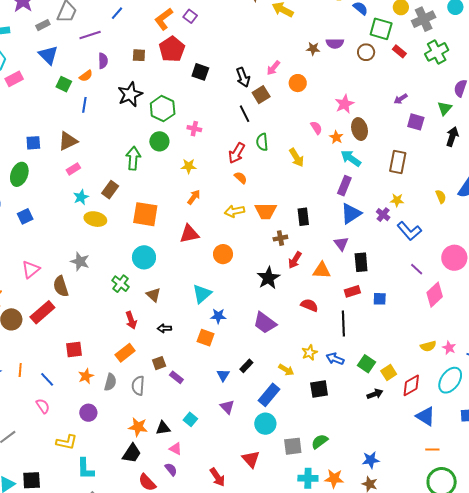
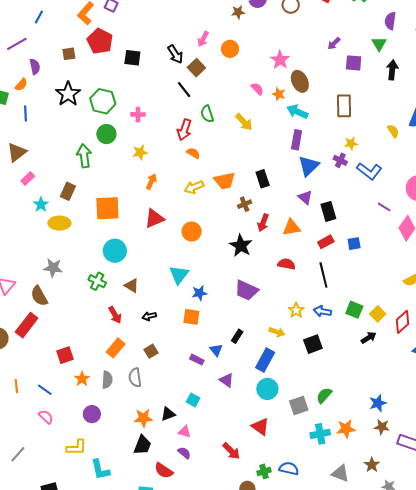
purple rectangle: (176, 377) -> (197, 360), moved

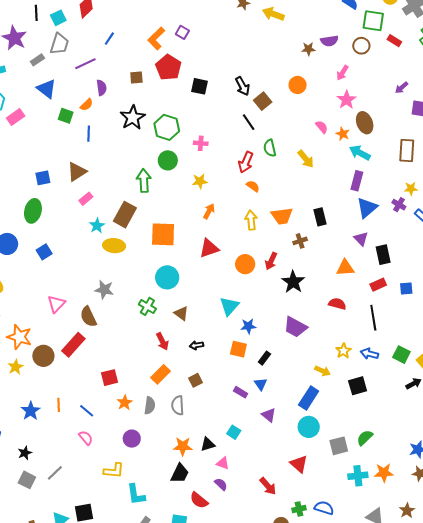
pink arrow: (203, 39) -> (342, 73), moved
yellow arrow: (194, 187) -> (251, 220), turned 102
brown rectangle: (68, 191) -> (125, 215), size x1.4
red arrow: (263, 223) -> (271, 261), moved
black rectangle: (237, 336) -> (264, 358), moved

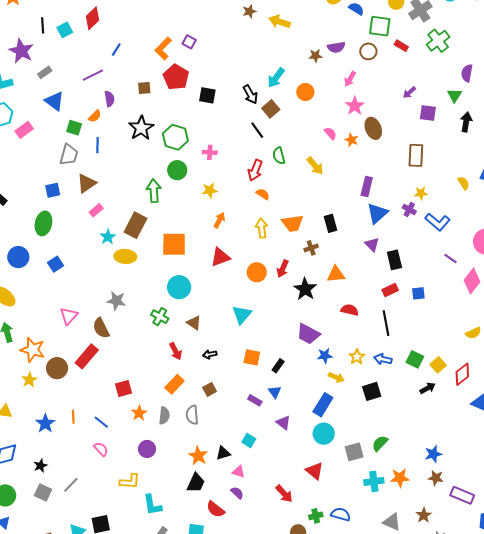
gray trapezoid: (59, 44) -> (69, 155), moved
cyan arrow: (360, 153) -> (276, 78), moved, turned -80
orange triangle: (345, 268) -> (336, 274), moved
blue star: (248, 326) -> (325, 356), moved
orange star: (183, 446) -> (198, 456), turned 30

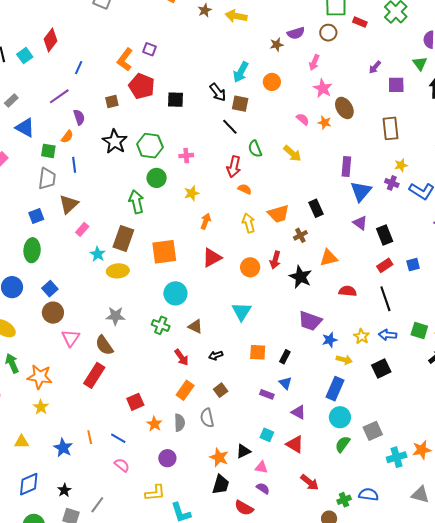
brown square: (271, 109) -> (240, 104), turned -30
brown circle: (57, 368) -> (53, 313), moved
green semicircle: (380, 443) -> (343, 444), moved
red triangle: (315, 471) -> (295, 444), moved

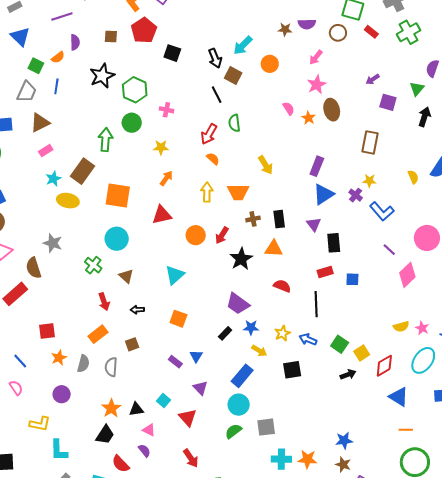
yellow arrow: (292, 153) -> (266, 165), moved
black rectangle: (316, 208) -> (279, 219), moved
black rectangle: (285, 357) -> (225, 333), moved

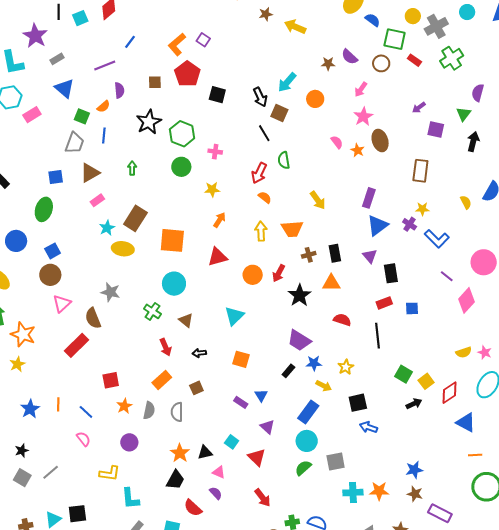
purple semicircle: (307, 24) -> (350, 57), turned 48
green arrow: (105, 140) -> (132, 168), moved, size x0.6
blue arrow: (308, 339) -> (369, 427), moved

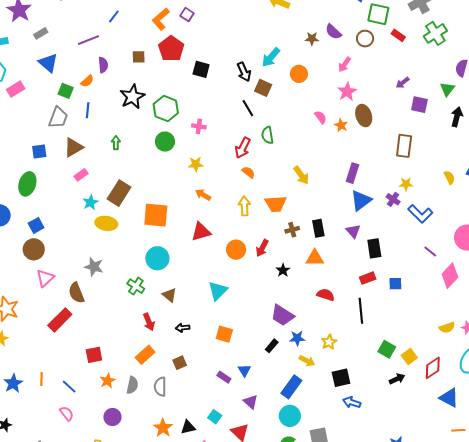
orange arrow: (220, 220) -> (203, 195), turned -91
black star: (300, 295) -> (283, 270), size x0.6

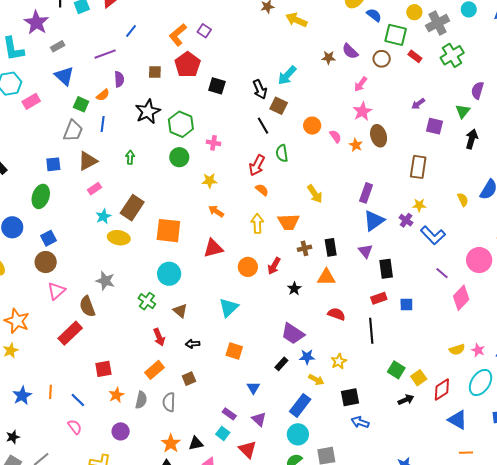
orange circle: (299, 74) -> (312, 126), moved
purple rectangle: (224, 377) -> (229, 414), moved

